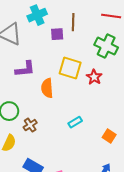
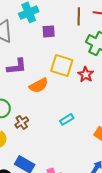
brown line: (73, 22) -> (79, 16), moved
orange semicircle: (47, 88) -> (39, 85), turned -114

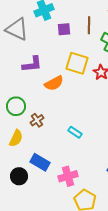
brown line: (79, 16) -> (89, 25), moved
cyan rectangle: (67, 119) -> (75, 132), moved, turned 64

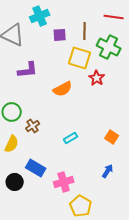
yellow square: (77, 63) -> (80, 58), moved
orange semicircle: (54, 83) -> (63, 89), moved
cyan rectangle: (75, 132) -> (71, 138), turned -64

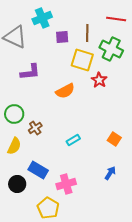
yellow pentagon: (81, 206) -> (48, 208), moved

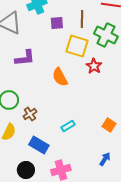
orange semicircle: (65, 91) -> (60, 77), turned 90
blue rectangle: (38, 170) -> (39, 145), moved
black circle: (17, 184) -> (26, 170), moved

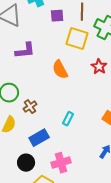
red star: (94, 66) -> (99, 67), moved
cyan rectangle: (68, 126) -> (68, 119), turned -32
blue rectangle: (39, 145) -> (39, 138), turned -60

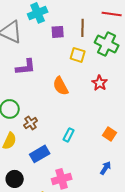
yellow square: (77, 39) -> (78, 55), size x0.7
black circle: (26, 163) -> (15, 179), moved

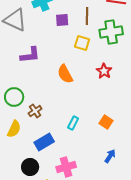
green cross: (107, 44) -> (111, 32), turned -35
orange square: (110, 134) -> (106, 122), moved
black circle: (15, 179) -> (30, 167), moved

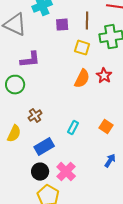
orange semicircle: (65, 74) -> (82, 79), moved, turned -126
green circle: (14, 97) -> (15, 85), moved
black circle: (30, 167) -> (40, 172), moved
pink cross: (66, 167) -> (66, 172), turned -30

